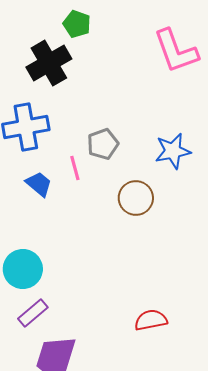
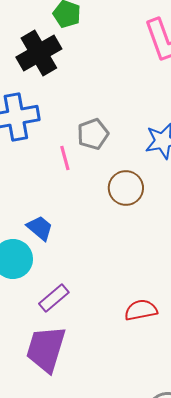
blue trapezoid: (39, 184) -> (40, 228), moved
purple rectangle: (33, 313) -> (54, 298), moved

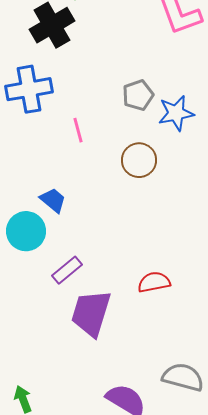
gray pentagon: (93, 134) -> (138, 95), moved
purple trapezoid: (46, 349) -> (91, 313), moved

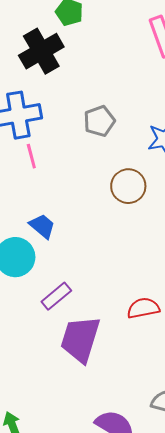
gray pentagon: (138, 95) -> (99, 121), moved
pink line: (78, 130) -> (31, 156), moved

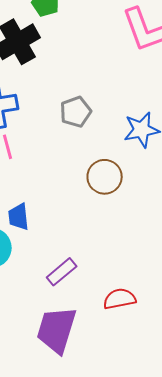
blue trapezoid: (42, 226) -> (19, 217), turned -136
purple rectangle: (56, 296) -> (62, 272), moved

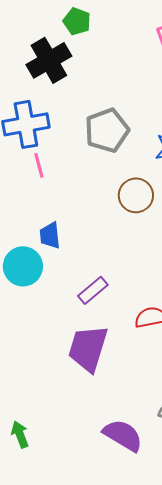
gray pentagon: (76, 112) -> (107, 130), size x1.4

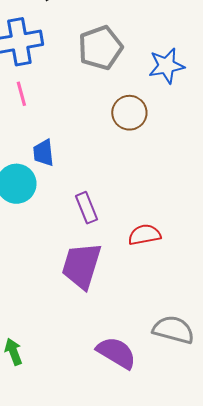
pink line: (39, 165) -> (21, 94), moved
purple rectangle: (93, 290) -> (86, 208), turned -72

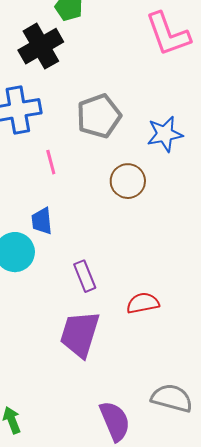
pink line: (21, 94) -> (51, 162), moved
purple semicircle: (116, 353) -> (115, 421), turned 36

